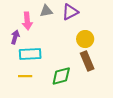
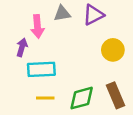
brown rectangle: (87, 61) -> (115, 95), moved
yellow line: (25, 76) -> (45, 98), moved

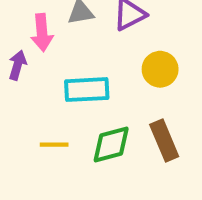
cyan rectangle: (41, 69) -> (87, 90), moved

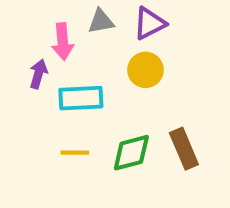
yellow circle: (160, 69) -> (145, 70), moved
cyan rectangle: (87, 90) -> (81, 98), moved

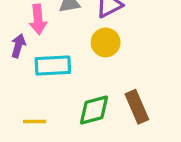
yellow line: (75, 153) -> (35, 122), moved

